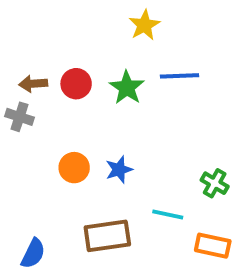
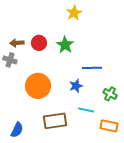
blue line: (180, 76) -> (92, 68), moved
orange circle: (74, 168) -> (38, 86), size x1.6
blue star: (119, 170) -> (76, 86), moved

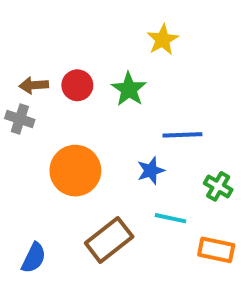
yellow star: (74, 13) -> (163, 40), moved
brown rectangle: (55, 121) -> (109, 240), turned -30

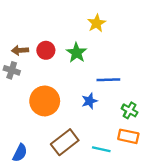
cyan line: (171, 218) -> (101, 149), moved
orange rectangle: (216, 250) -> (128, 136), moved

